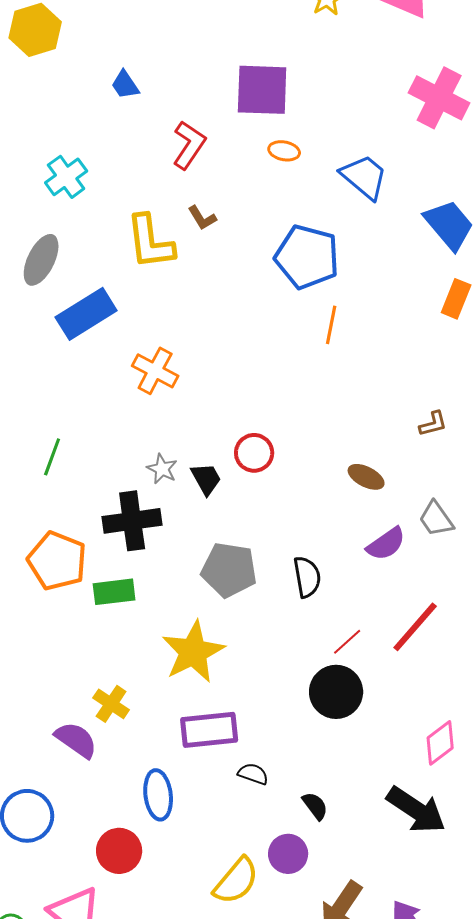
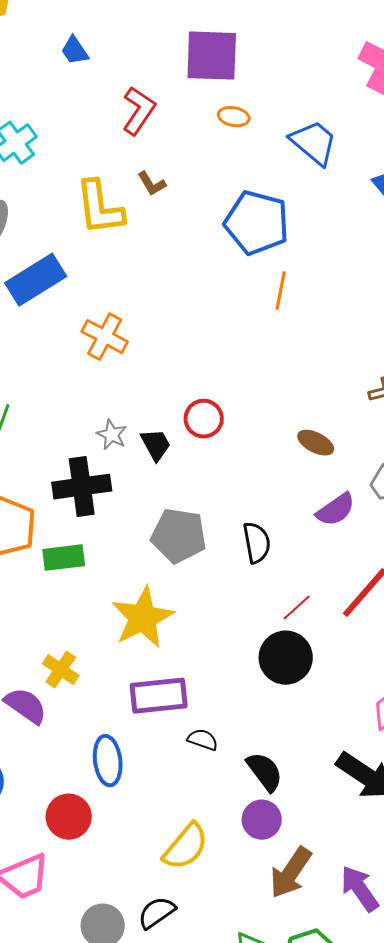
black semicircle: (315, 806) -> (265, 772), size x1.4
purple circle: (288, 854) -> (262, 820), moved

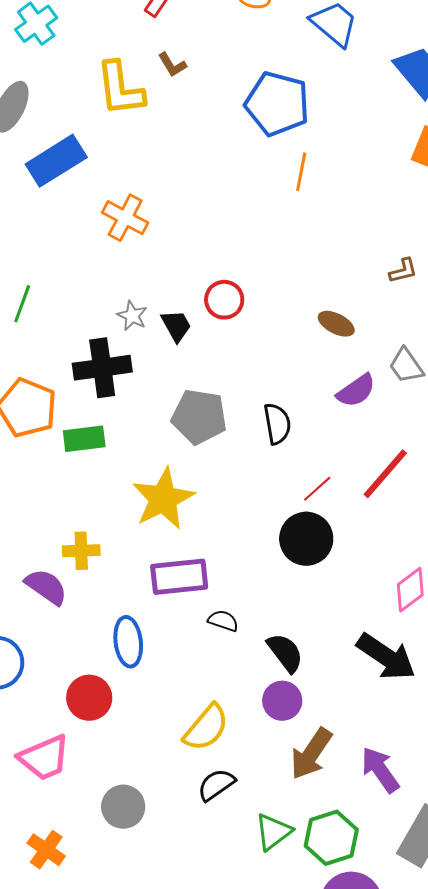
yellow cross: (61, 670) -> (81, 551), turned -36
black semicircle: (157, 913) -> (216, 785), moved

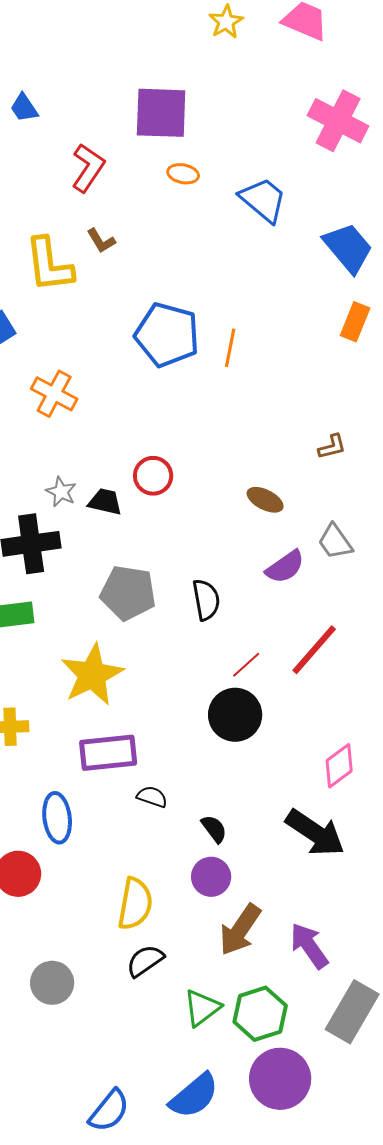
blue pentagon: (277, 104) -> (167, 335), moved
black trapezoid: (176, 326) -> (105, 502), turned -48
black semicircle: (285, 653) -> (214, 829), size x0.7
yellow semicircle: (206, 728) -> (135, 904), turned -30

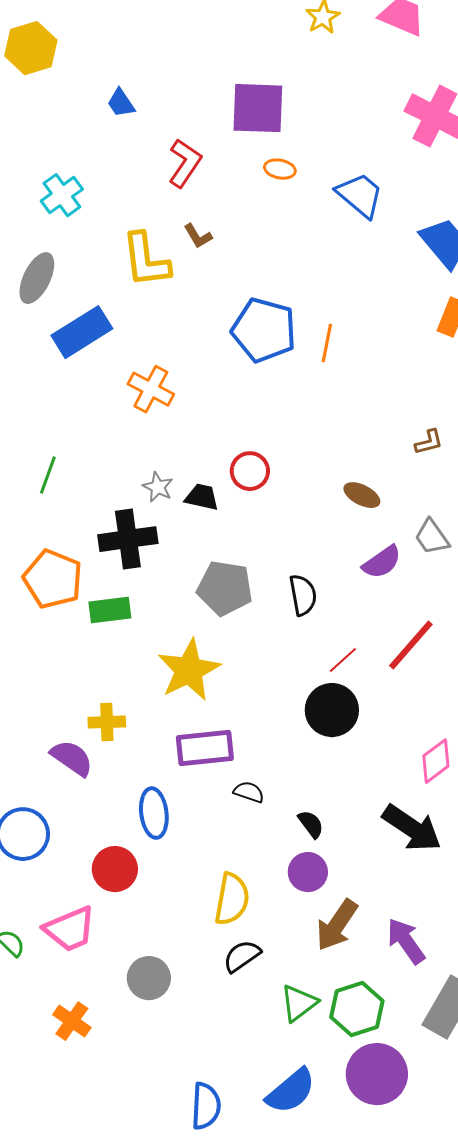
blue semicircle: (109, 1111) -> (206, 1106), turned -36

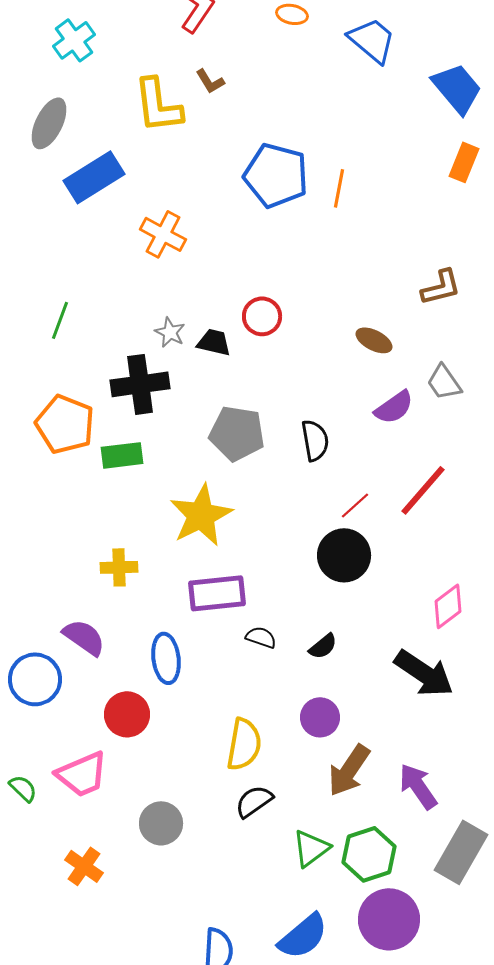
brown L-shape: (429, 442) -> (441, 287), size x1.4
purple semicircle: (72, 758) -> (84, 637), moved
black semicircle: (311, 824) -> (323, 646), moved, turned 88

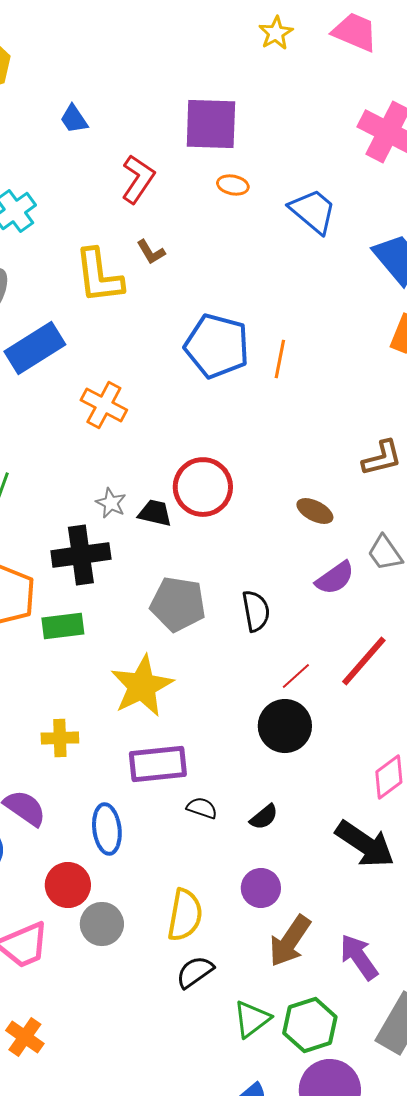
red circle: (262, 316) -> (203, 487), size x1.5
gray circle: (161, 823) -> (102, 924), moved

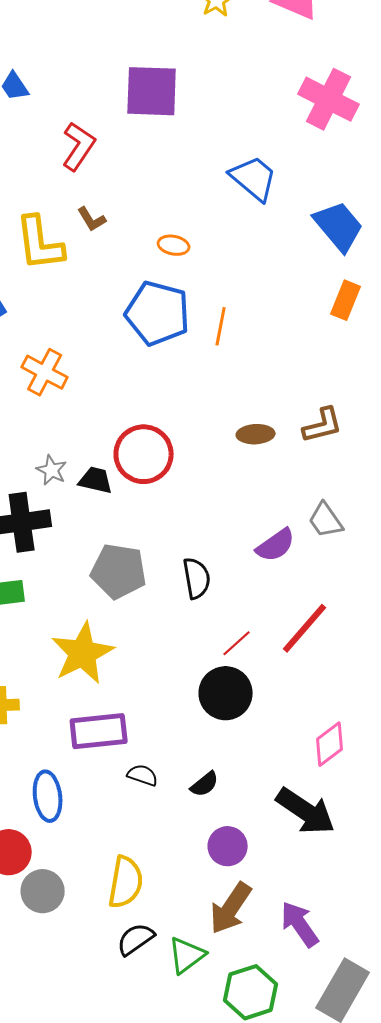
orange ellipse: (233, 185) -> (174, 245), moved
brown ellipse: (315, 511) -> (256, 434), moved, turned -30
purple circle: (261, 888) -> (228, 846), moved
green triangle: (252, 1019) -> (187, 955), moved

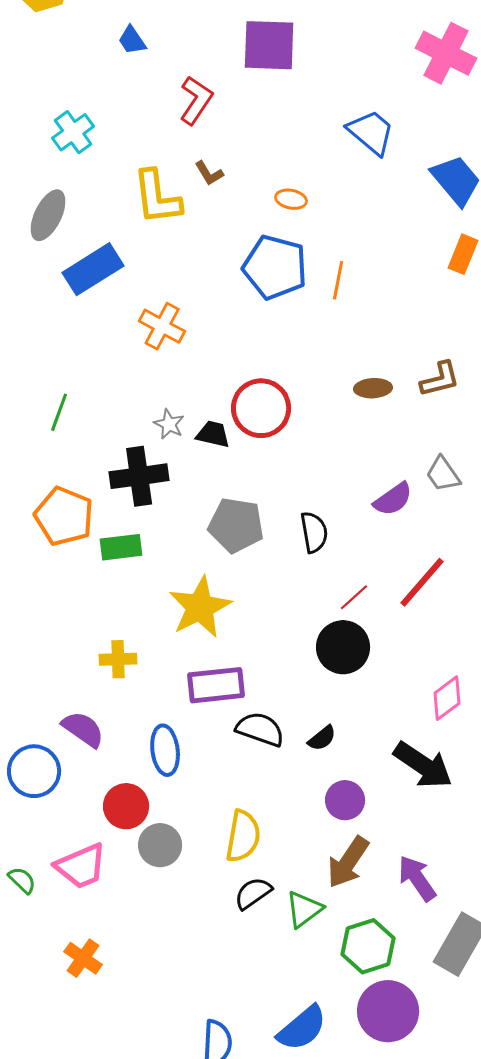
black semicircle: (143, 775) -> (260, 729), size x1.6

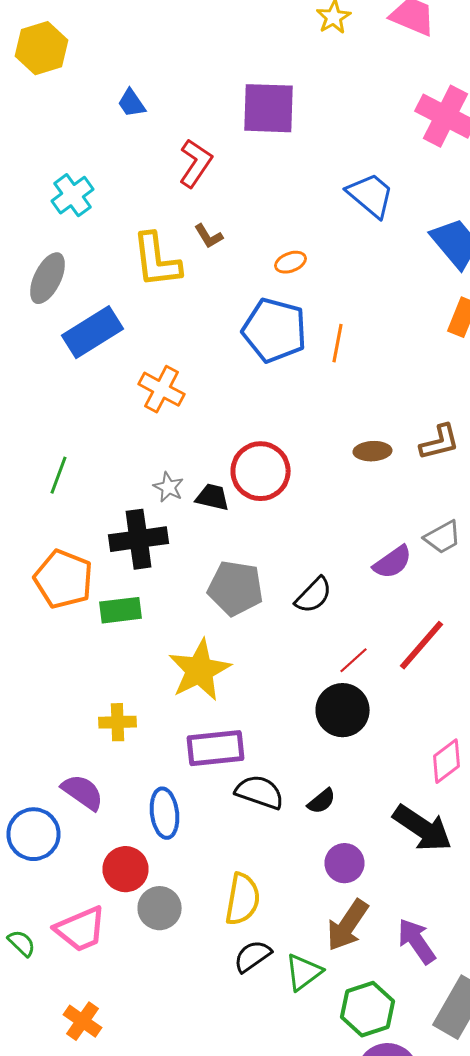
orange ellipse: (291, 199) -> (290, 262), turned -32
gray trapezoid: (443, 474) -> (442, 537), turned -84
black semicircle: (314, 532) -> (314, 595), turned 54

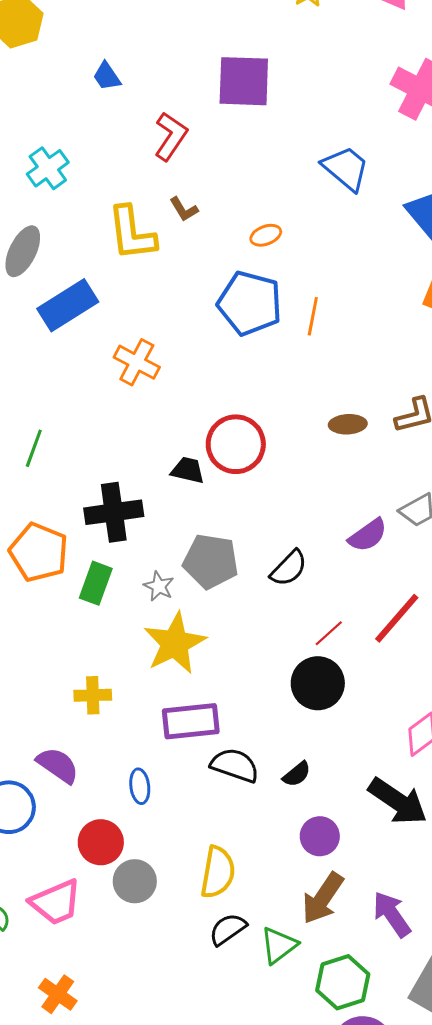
gray star: (168, 487) -> (159, 586), moved
green rectangle: (120, 610) -> (96, 583), turned -63
blue ellipse: (164, 813) -> (140, 786), size x0.7

